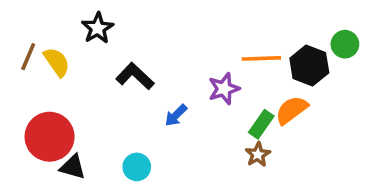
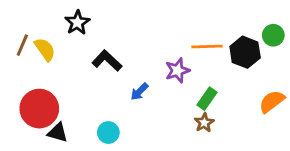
orange semicircle: (292, 110) -> (272, 101), moved

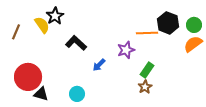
yellow semicircle: (45, 49) -> (42, 25), moved
black hexagon: (245, 52) -> (168, 23), moved
orange semicircle: (272, 101) -> (193, 44), moved

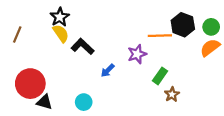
yellow semicircle: (42, 25) -> (61, 33), moved
brown star: (145, 87) -> (172, 94), moved

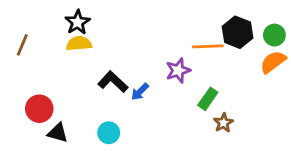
yellow semicircle: (61, 33) -> (79, 44), turned -60
black L-shape: (83, 46) -> (113, 82), moved
red circle: (30, 84) -> (39, 109), size x0.7

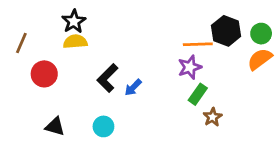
purple star: (178, 70) -> (190, 67), moved
black L-shape: (113, 82) -> (108, 78), turned -88
red circle: (39, 109) -> (44, 74), moved

